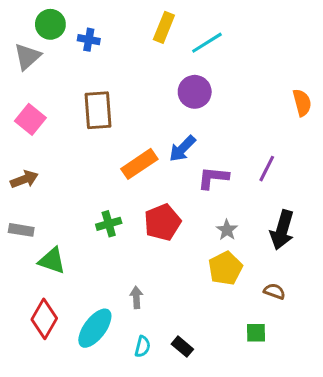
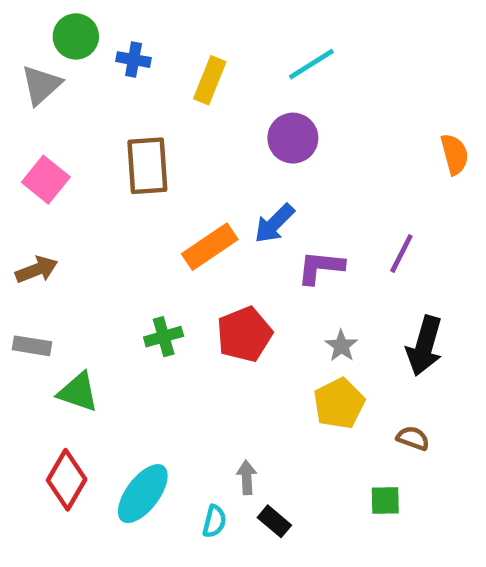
yellow rectangle: (164, 27) -> (210, 80), moved
gray arrow: (136, 297) -> (247, 477), moved

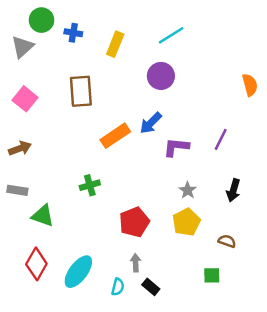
red pentagon: (244, 334) -> (134, 222), moved
black arrow: (424, 346) -> (233, 190), size x0.7

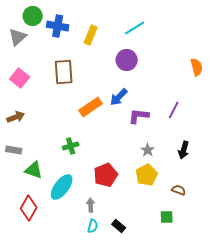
blue cross: (73, 33) -> (58, 26), size x1.5
gray arrow: (136, 263) -> (91, 205), moved
cyan ellipse: (78, 272) -> (62, 187), moved

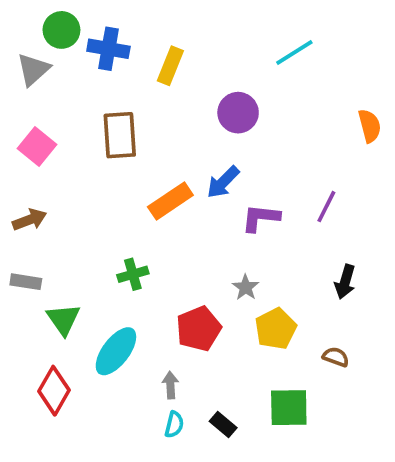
cyan line: (135, 28) -> (294, 53), moved
gray star: (148, 150) -> (246, 287), moved
green triangle: (34, 170) -> (63, 319), turned 36
green square: (167, 217) -> (289, 408), moved, size x1.6

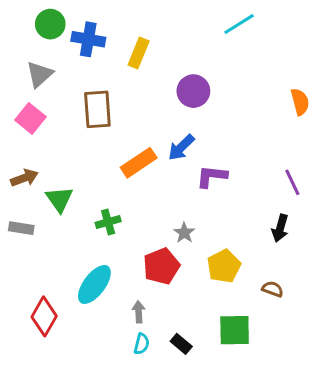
cyan line: (294, 53) -> (239, 24), moved
gray triangle: (33, 69) -> (40, 74), moved
purple line: (326, 207) -> (292, 182), moved, turned -52
gray star: (246, 287) -> (184, 233), moved
green triangle: (63, 319) -> (59, 199), moved

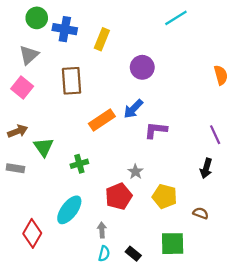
yellow pentagon: (224, 266) -> (165, 196), turned -30

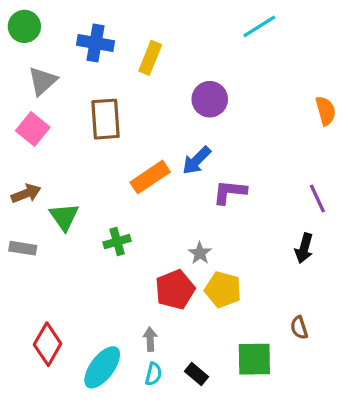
green circle: (37, 18) -> (24, 26), moved
yellow pentagon: (165, 196) -> (223, 290), moved
cyan ellipse: (69, 210) -> (102, 367), moved
brown semicircle: (201, 213) -> (299, 328), moved, turned -128

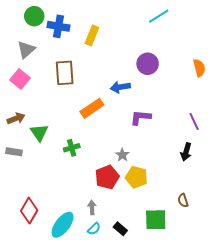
green circle: (24, 26) -> (34, 16), moved
purple circle: (210, 99) -> (148, 64), moved
blue arrow: (197, 160) -> (120, 87), moved, turned 36
cyan semicircle: (153, 374) -> (94, 229), turned 32

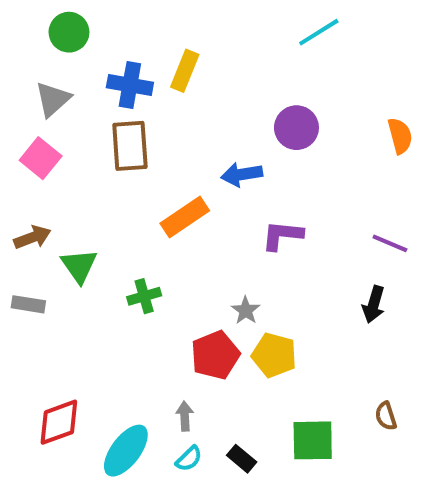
blue cross: (59, 26) -> (130, 85), moved
purple line: (194, 121) -> (390, 243), turned -42
brown semicircle: (183, 200) -> (386, 416), moved
red diamond: (29, 211) -> (59, 422), turned 40

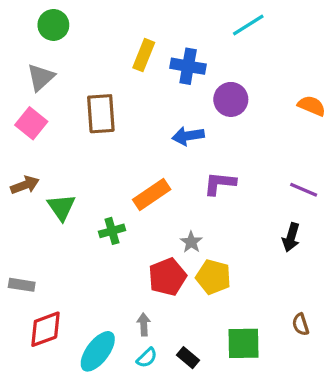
blue cross: (130, 85) -> (188, 66), moved
orange semicircle: (400, 136) -> (312, 106), turned -52
orange rectangle: (185, 217) -> (152, 194), moved
gray rectangle: (28, 304) -> (22, 285), moved

